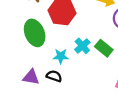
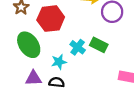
purple triangle: (31, 77) -> (34, 78), moved

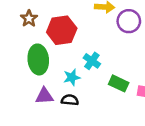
green ellipse: (29, 45) -> (38, 59), turned 30
green rectangle: (99, 45) -> (119, 83), moved

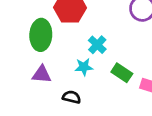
cyan star: (72, 77) -> (84, 67), moved
black semicircle: (70, 100) -> (72, 97), moved

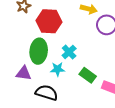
green ellipse: (41, 35) -> (39, 51), moved
black semicircle: (72, 97) -> (47, 93), size x1.5

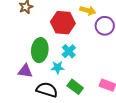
red hexagon: (49, 21) -> (63, 23), moved
green rectangle: (88, 75) -> (75, 87), moved

